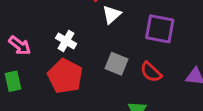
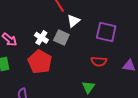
gray square: (116, 64) -> (61, 38), moved
red semicircle: (151, 72) -> (99, 61), turned -42

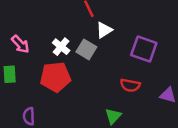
red pentagon: (40, 62) -> (55, 77), turned 30

